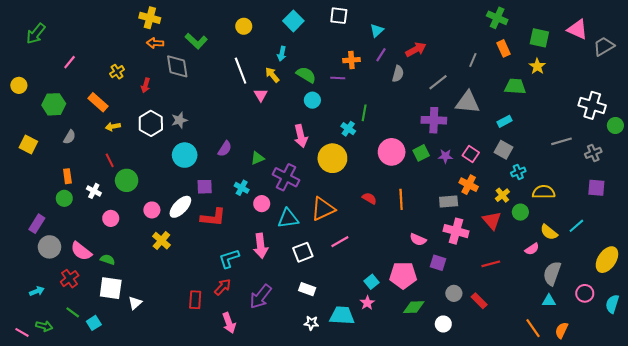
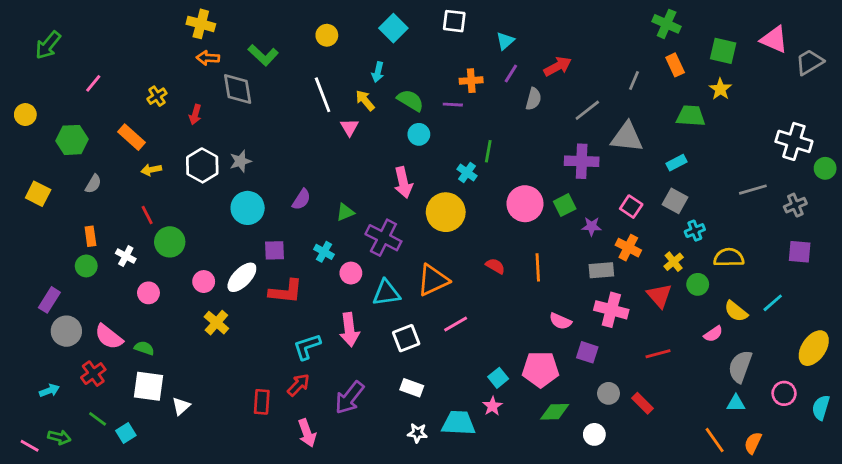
purple star: (445, 156) -> (592, 226), moved

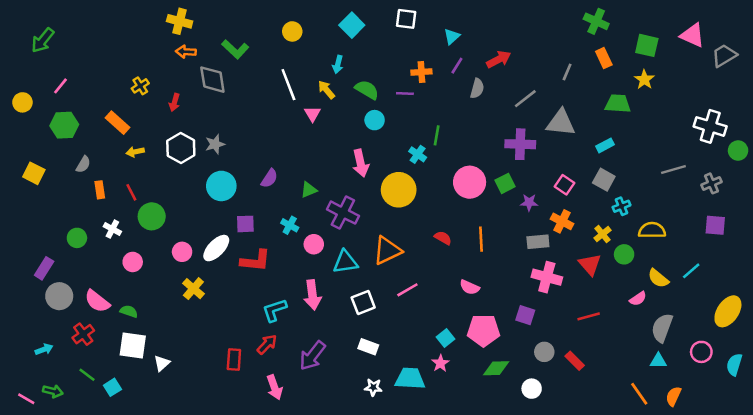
pink line: (93, 83) -> (60, 86), moved
orange rectangle: (90, 236) -> (100, 190), moved
pink semicircle: (560, 321) -> (470, 287), moved

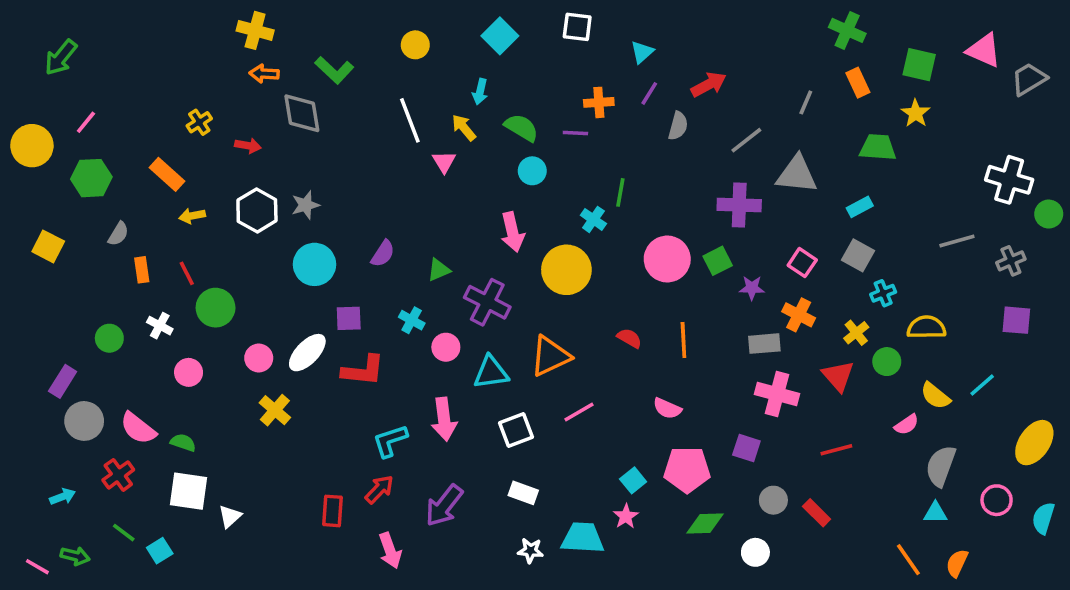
yellow circle: (22, 102) -> (32, 146), size x1.5
red arrow: (174, 102) -> (248, 146), turned -96

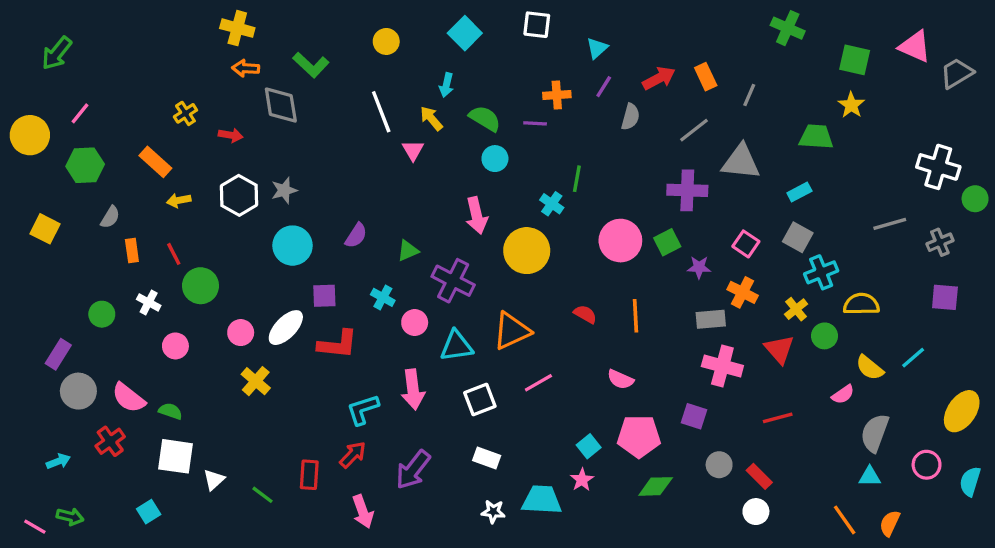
orange rectangle: (858, 83) -> (706, 77), moved
cyan cross: (883, 293) -> (821, 272), size x1.4
green line: (124, 533) -> (262, 495), moved
white circle: (755, 552) -> (756, 512), moved

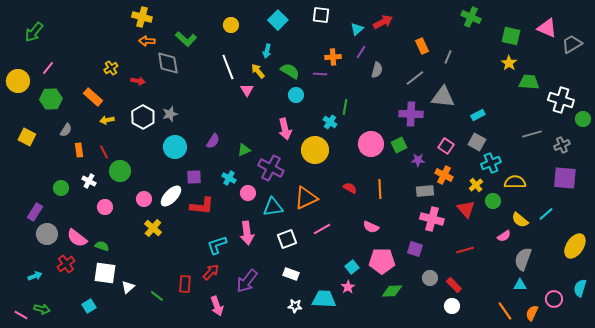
red arrow: (659, 78) -> (383, 22), moved
green trapezoid: (816, 137) -> (529, 82), moved
purple square: (945, 297) -> (565, 178), size x1.4
pink circle: (927, 465) -> (554, 299), moved

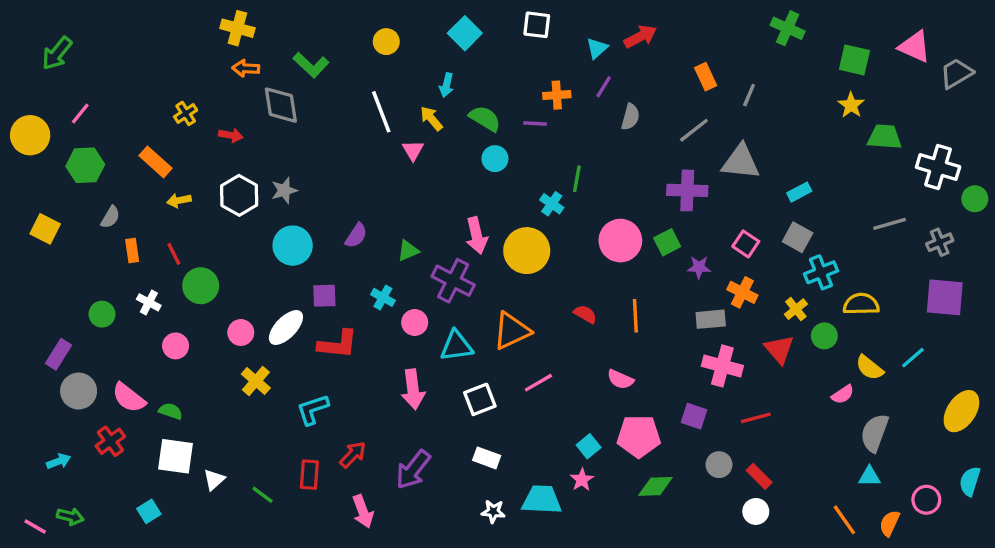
pink arrow: (285, 129) -> (477, 236), moved
cyan L-shape: (217, 245) -> (313, 409), moved
red line: (465, 250) -> (756, 418), moved

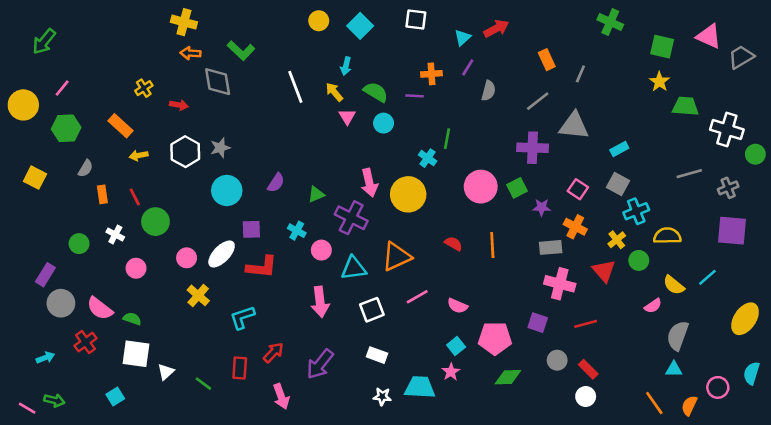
yellow circle: (386, 42) -> (319, 21), moved
pink triangle: (413, 150) -> (347, 117), moved
pink semicircle: (620, 379) -> (457, 306), moved

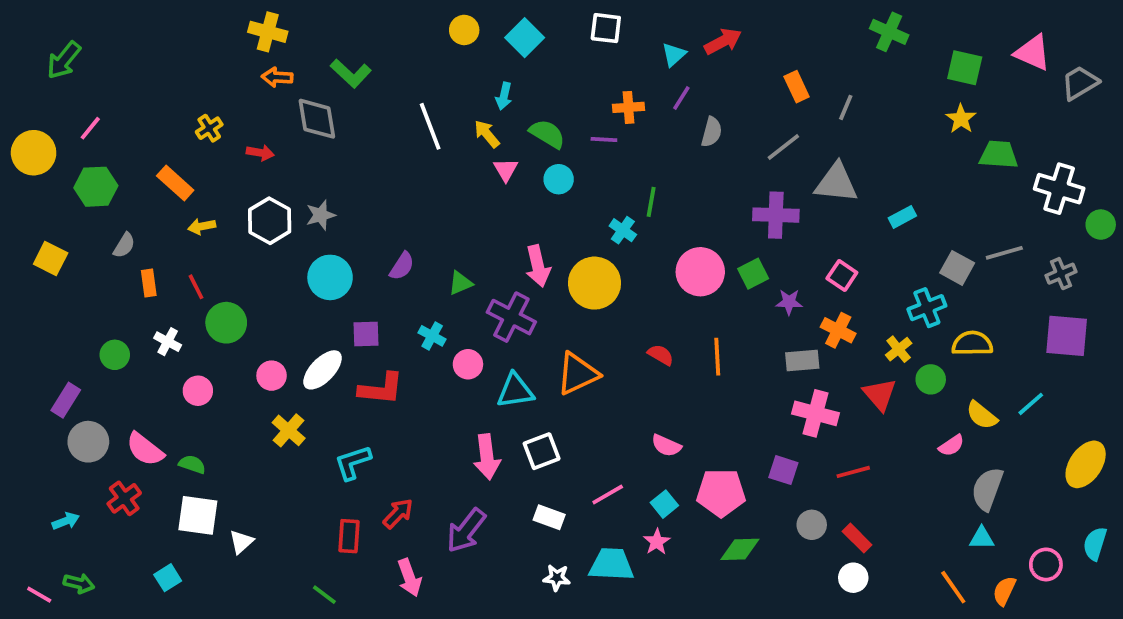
gray square: (618, 184) -> (957, 268), moved
pink line: (417, 297) -> (608, 495), moved
pink arrow: (320, 302) -> (487, 457), moved
green line: (203, 384) -> (324, 595), moved

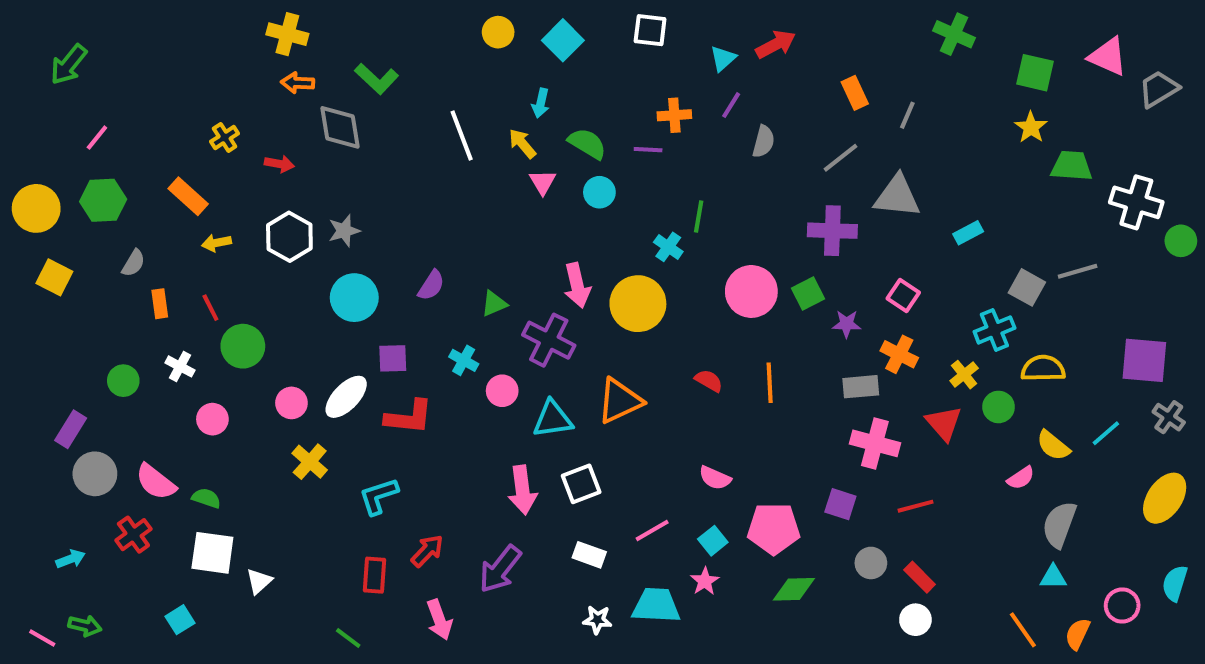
yellow circle: (34, 153) -> (36, 208), moved
gray cross: (1061, 274) -> (1169, 417), moved, turned -32

